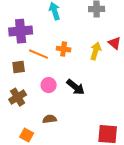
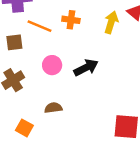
black arrow: (76, 87) -> (86, 68), turned -66

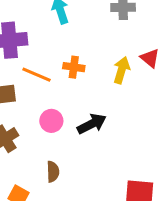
brown semicircle: (53, 108) -> (53, 172), turned 96

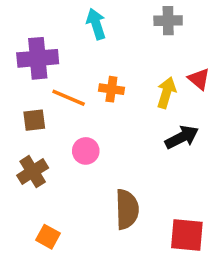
black arrow: (92, 124) -> (182, 137), moved
brown semicircle: (53, 172) -> (127, 209), moved, size x1.6

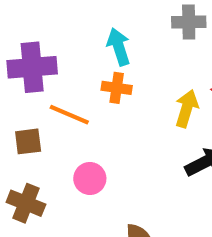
cyan arrow: (96, 24) -> (119, 47), moved
orange cross: (111, 89) -> (117, 88), moved
brown cross: (33, 172) -> (26, 203), turned -36

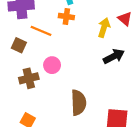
brown square: (28, 141) -> (19, 45), turned 32
brown cross: (26, 203) -> (29, 78), moved, turned -36

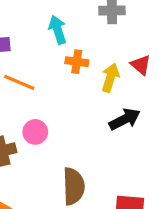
orange cross: (66, 17) -> (77, 62), moved

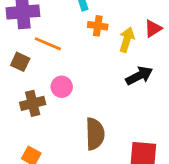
red triangle: (141, 65) -> (153, 29), turned 48

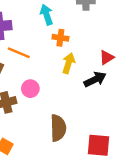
red triangle: (153, 29) -> (107, 57), moved
yellow arrow: (127, 40) -> (69, 63), moved

